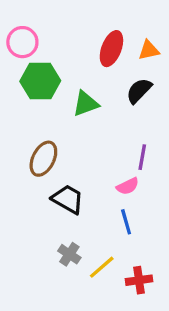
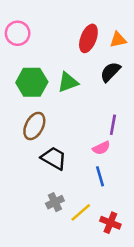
green hexagon: (40, 81) -> (32, 82), moved
gray cross: (69, 254) -> (55, 202), turned 30
red cross: (139, 280) -> (110, 223), turned 30

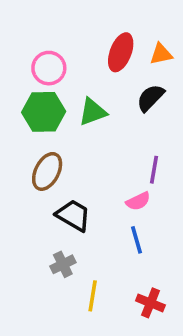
pink circle: (18, 33) -> (49, 68), moved
gray cross: (55, 202) -> (63, 264), moved
yellow line: (81, 212) -> (93, 296), moved, turned -40

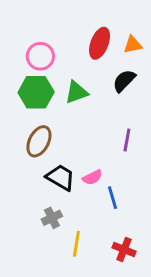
pink semicircle: (138, 201) -> (92, 177), moved

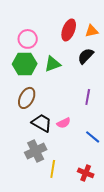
blue line: (112, 198) -> (93, 137), moved, turned -35
gray cross: (52, 218) -> (36, 151), size x1.5

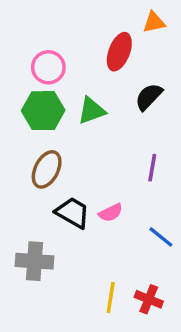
orange triangle: (92, 31) -> (154, 22), moved
gray cross: (36, 151) -> (34, 261), moved, turned 30
yellow line: (53, 169) -> (111, 298), moved

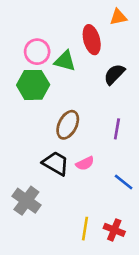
red ellipse: (119, 52) -> (92, 40), turned -36
green triangle: (92, 111) -> (65, 61), moved, turned 35
brown ellipse: (47, 169) -> (68, 125), moved
gray cross: (34, 261) -> (26, 201), turned 32

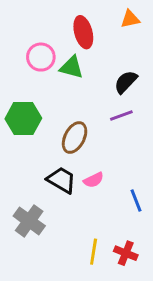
red ellipse: (92, 40) -> (83, 32), moved
green hexagon: (33, 85) -> (23, 119), moved
purple line: (117, 129) -> (121, 116), moved, turned 60
blue line: (124, 182) -> (136, 200), turned 30

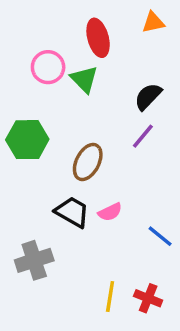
green triangle: (72, 67) -> (84, 79), turned 30
purple line: (121, 116) -> (143, 136), turned -30
blue line: (136, 200) -> (160, 236), turned -30
gray cross: (29, 221) -> (34, 260), turned 36

